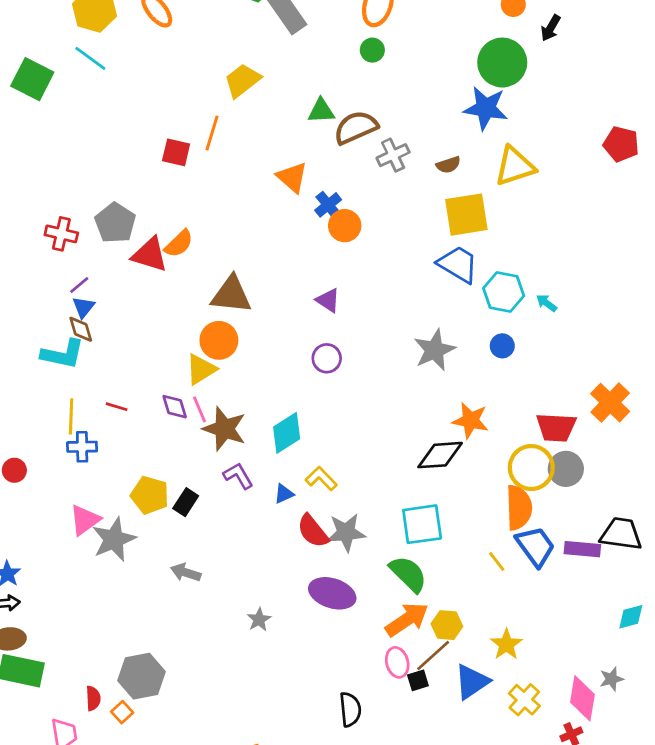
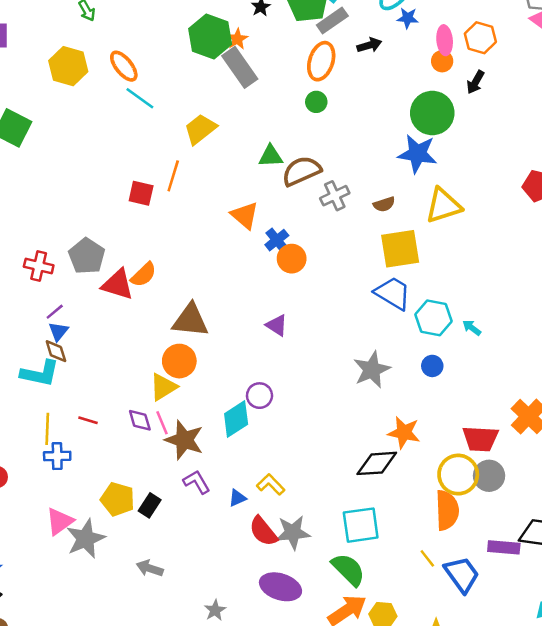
cyan line: (90, 58) -> (140, 98), moved
purple circle: (327, 358) -> (260, 396), moved
cyan diamond: (287, 433) -> (236, 419), moved
blue trapezoid: (535, 546) -> (462, 574), moved

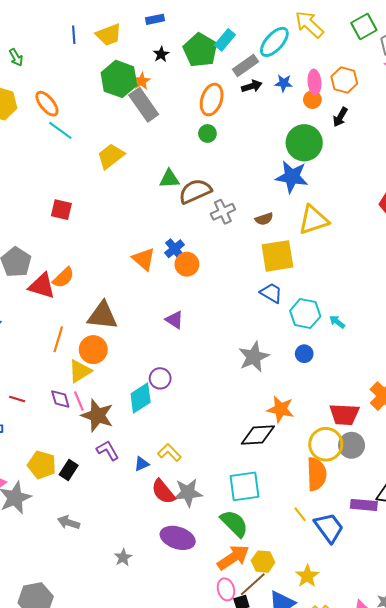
blue star: (408, 18) -> (284, 83), moved
gray rectangle: (332, 20) -> (246, 66), moved
orange line: (173, 176) -> (58, 339), moved
orange triangle: (245, 215) -> (144, 259), moved
blue trapezoid: (393, 293) -> (271, 293), size x0.7

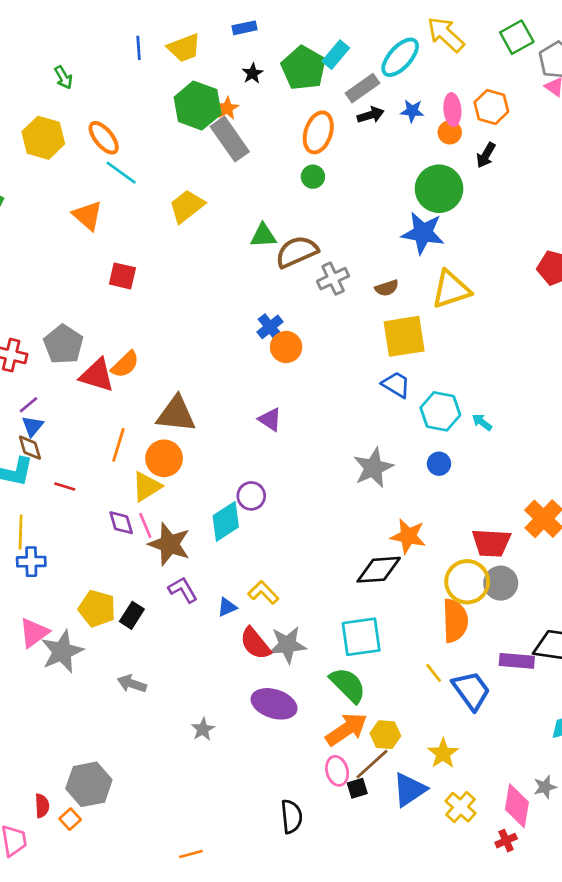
orange triangle: (144, 259) -> (88, 216), moved
red line: (17, 399) -> (65, 487), moved

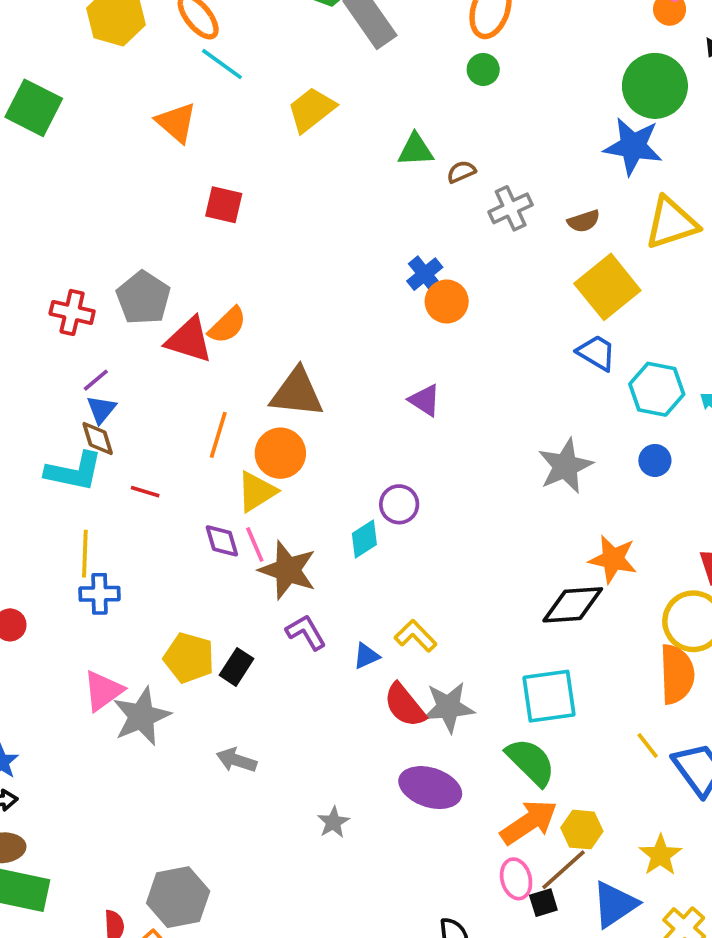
brown semicircle: (297, 252) -> (461, 172), size x0.5
yellow square: (404, 336) -> (607, 287), turned -30
cyan diamond: (226, 521) -> (364, 539), size x0.7

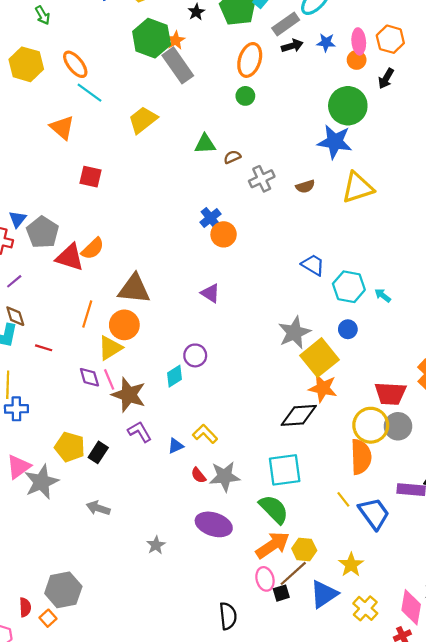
yellow square: (607, 287) -> (319, 358), moved
blue triangle: (101, 409) -> (17, 219), moved
red semicircle: (405, 705) -> (198, 475), size x0.6

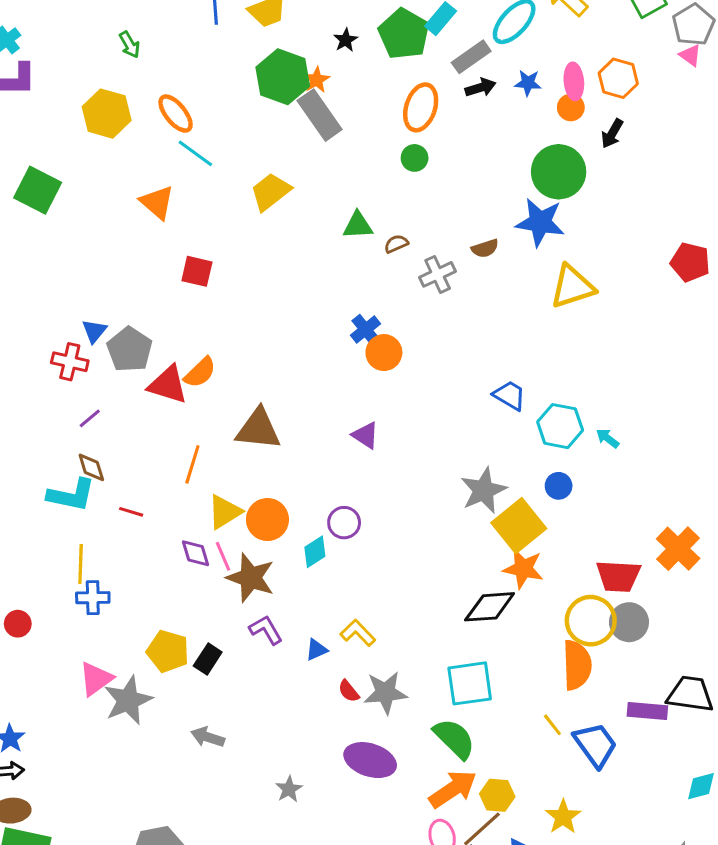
brown semicircle: (305, 186) -> (485, 248), moved
orange circle: (124, 325) -> (267, 520), moved

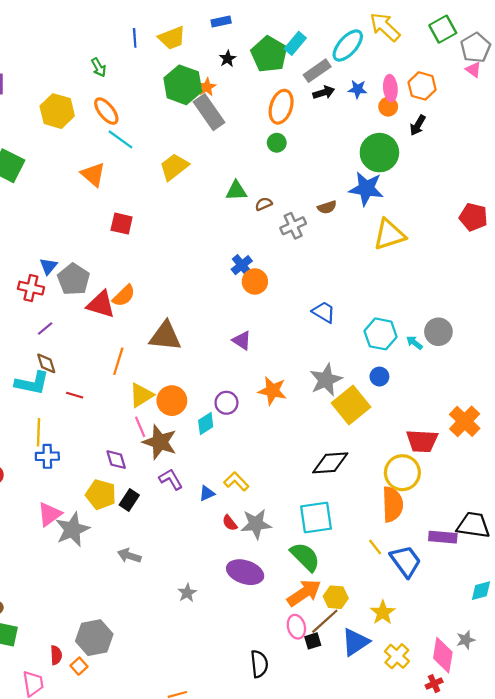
green arrow: (130, 45) -> (99, 67), moved
blue trapezoid: (510, 395) -> (324, 312), moved
purple diamond: (195, 553) -> (116, 460), moved
orange star: (523, 569) -> (272, 391), moved
gray circle: (629, 622) -> (438, 332), moved

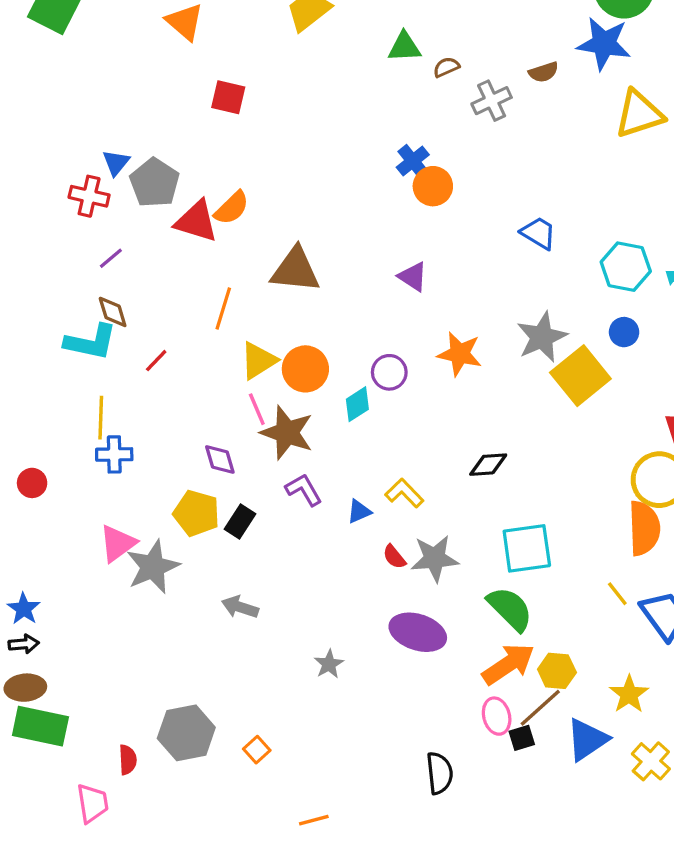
red line: (75, 395) -> (156, 361), turned -63
black diamond: (330, 463) -> (488, 465), moved, size x0.7
orange square: (79, 666) -> (257, 750), moved

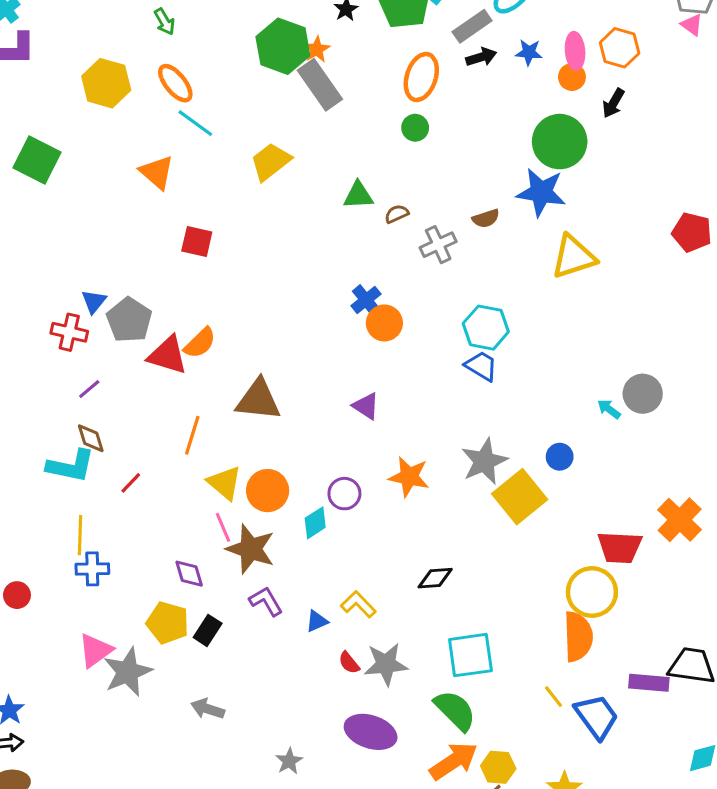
cyan hexagon: (626, 267) -> (486, 328), moved
yellow triangle: (258, 361) -> (225, 483), turned -48

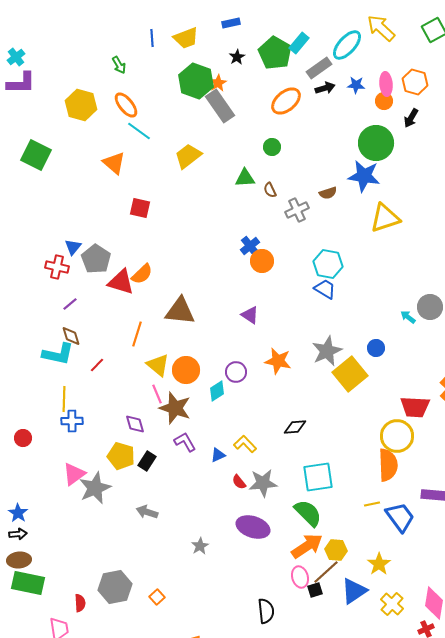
orange ellipse: (421, 77) -> (286, 101), turned 32
green circle: (415, 128) -> (272, 147), moved
brown semicircle: (397, 214) -> (270, 190), turned -91
yellow line: (553, 697) -> (372, 504), turned -63

